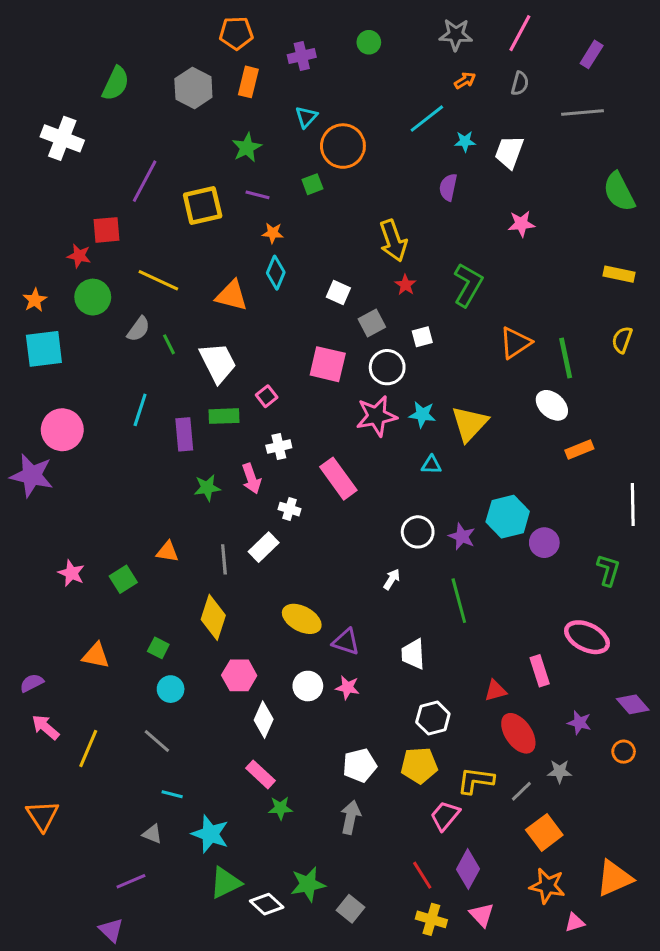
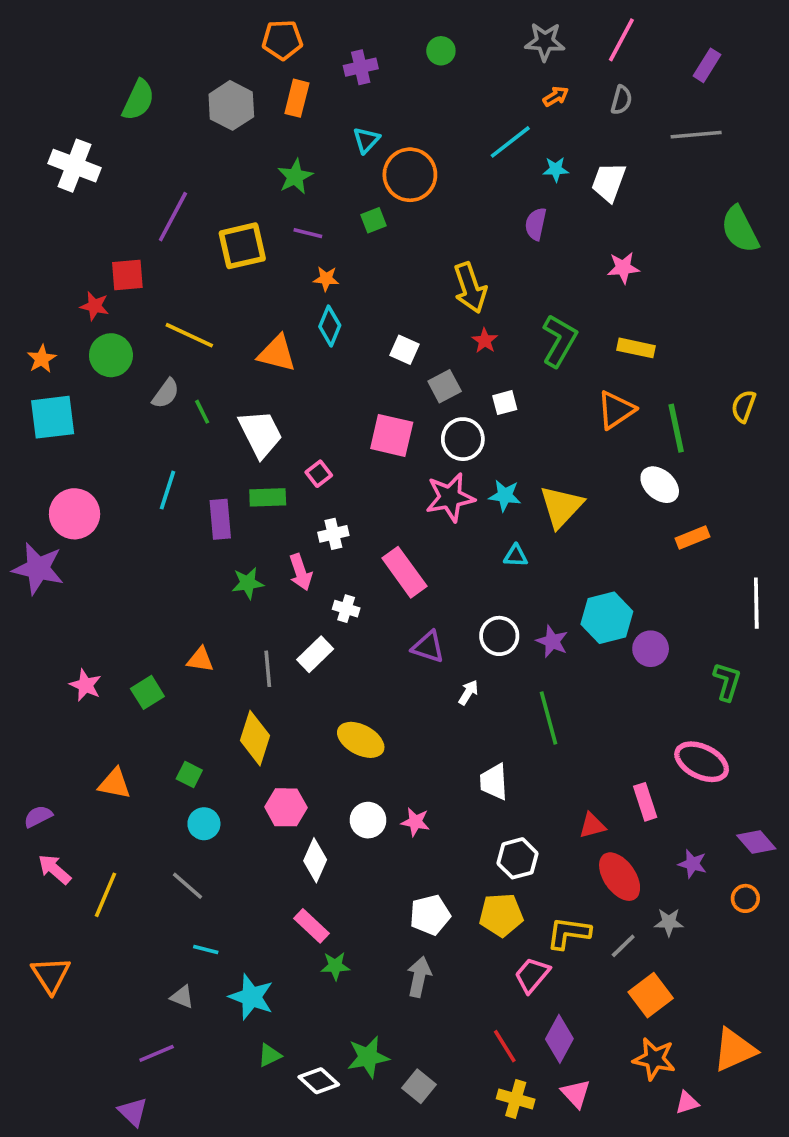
yellow rectangle: (619, 274) -> (636, 348), moved
purple triangle: (346, 642) -> (428, 647), moved
green triangle: (225, 883) -> (270, 1055), size x0.6

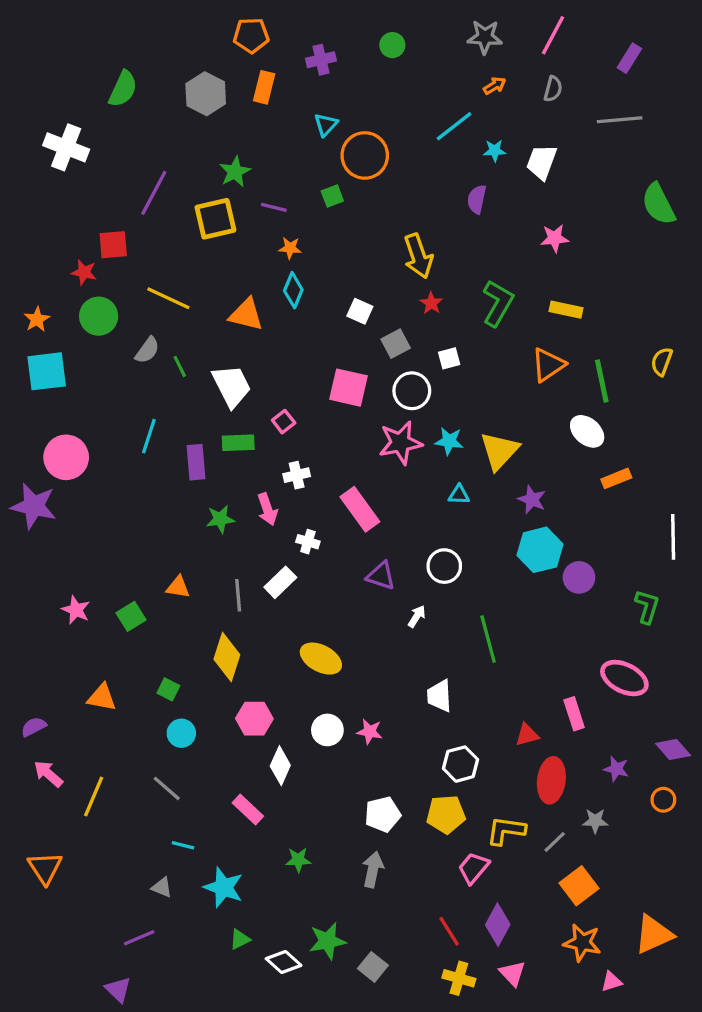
green star: (295, 177) -> (235, 172), moved
purple star: (552, 641) -> (532, 500), moved
red ellipse: (620, 877) -> (551, 780), turned 42
pink rectangle: (311, 926) -> (248, 809), moved

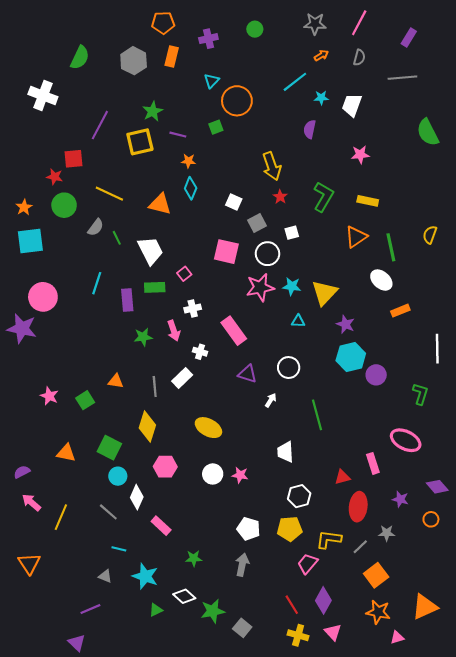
green square: (168, 689) -> (109, 448), size x1.6
white diamond: (280, 766) -> (137, 497), moved
white pentagon: (383, 814) -> (249, 529), turned 30
white diamond: (284, 962) -> (184, 596), moved

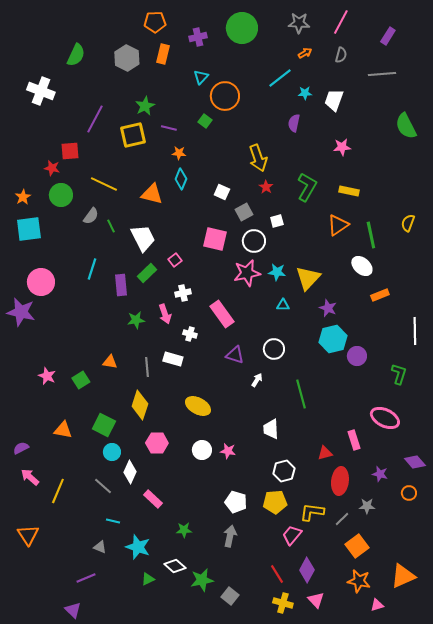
green circle: (255, 29) -> (242, 28), size x2.0
green square: (216, 127) -> (205, 121), turned -32
green rectangle: (155, 287) -> (147, 273), turned -42
white rectangle: (182, 378) -> (173, 359), turned 60

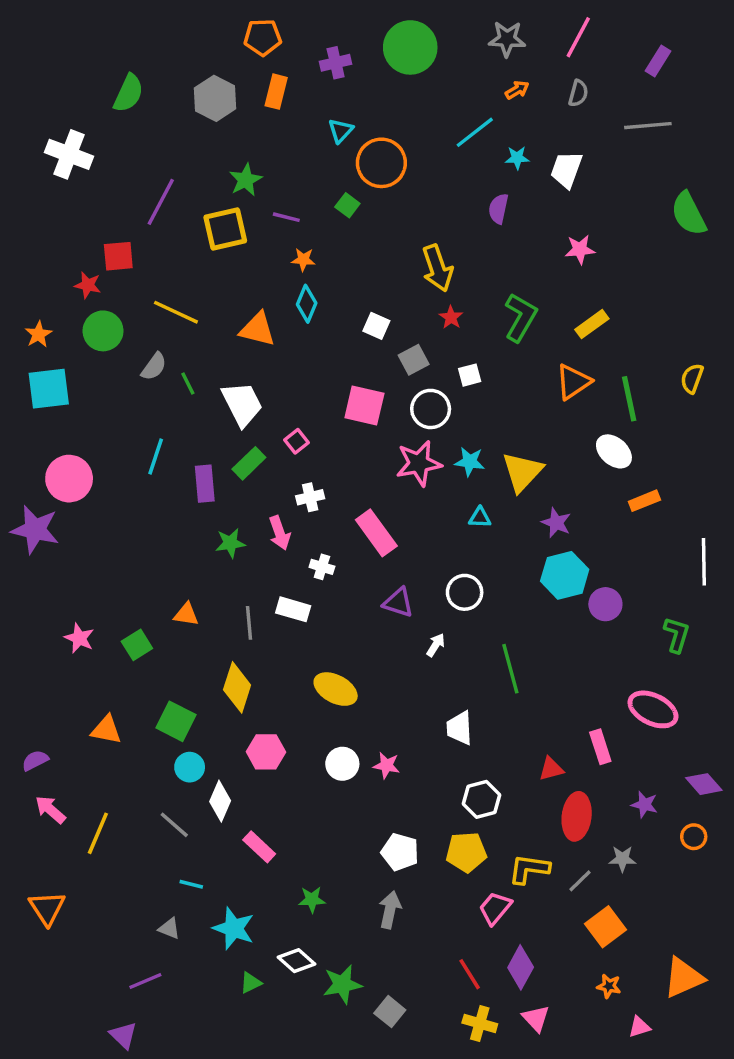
yellow rectangle: (349, 191) -> (592, 324), turned -48
orange star: (359, 581) -> (609, 986), size x0.6

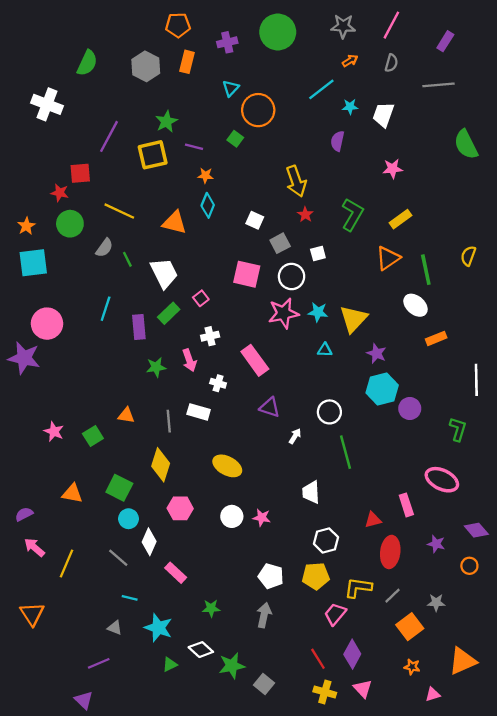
white circle: (465, 592) -> (329, 412), moved
gray star: (622, 859) -> (436, 603), moved

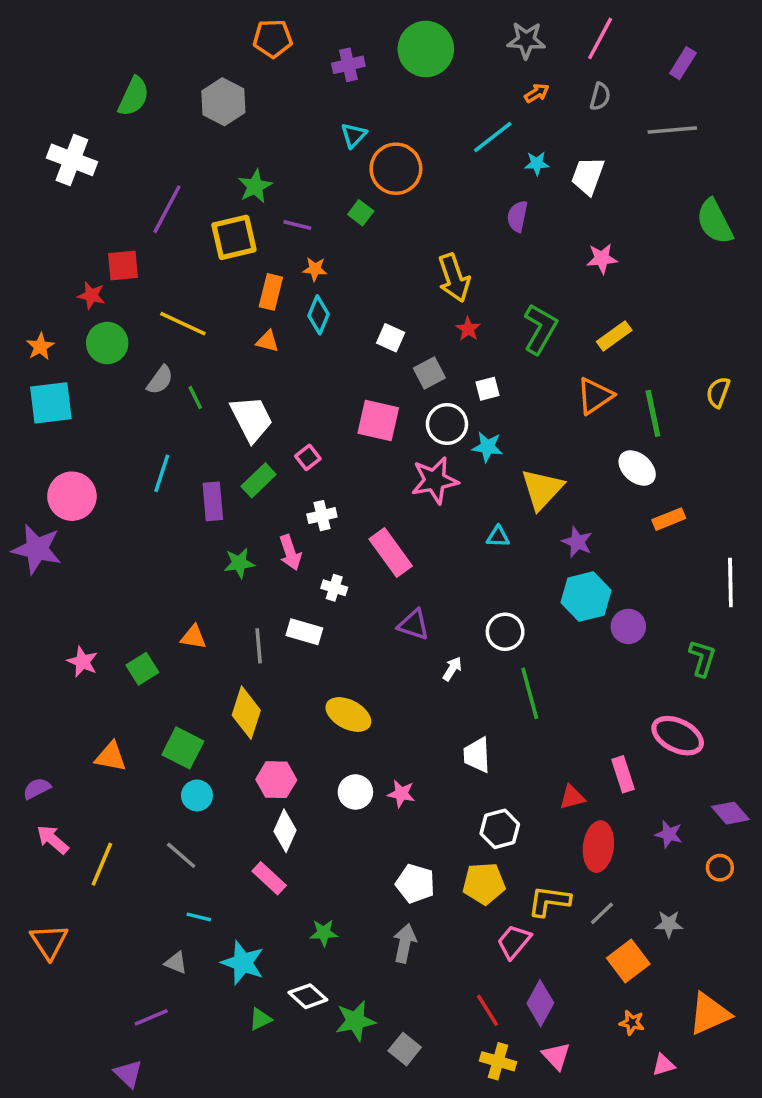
orange rectangle: (187, 62) -> (271, 292), moved
orange triangle: (174, 223) -> (267, 341), size x0.6
cyan star: (318, 312) -> (487, 447), moved
white diamond: (149, 542) -> (285, 831), moved

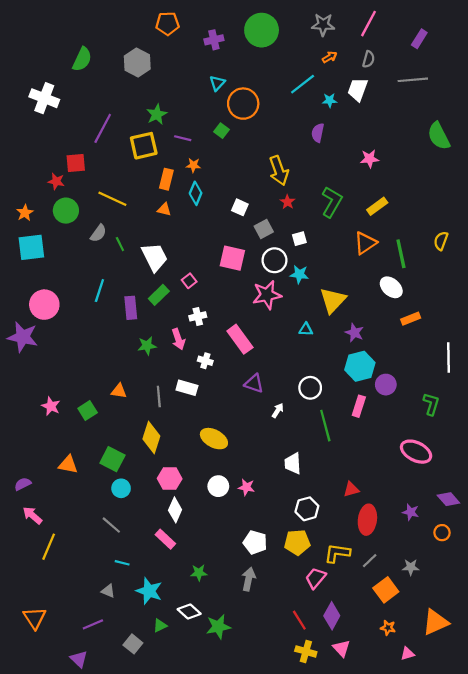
white trapezoid: (588, 176) -> (358, 90), moved
pink rectangle: (623, 774) -> (359, 406), moved, turned 36
yellow line: (102, 864) -> (49, 547), moved
orange triangle: (49, 942) -> (35, 618), moved
gray square: (405, 1049) -> (133, 644), moved

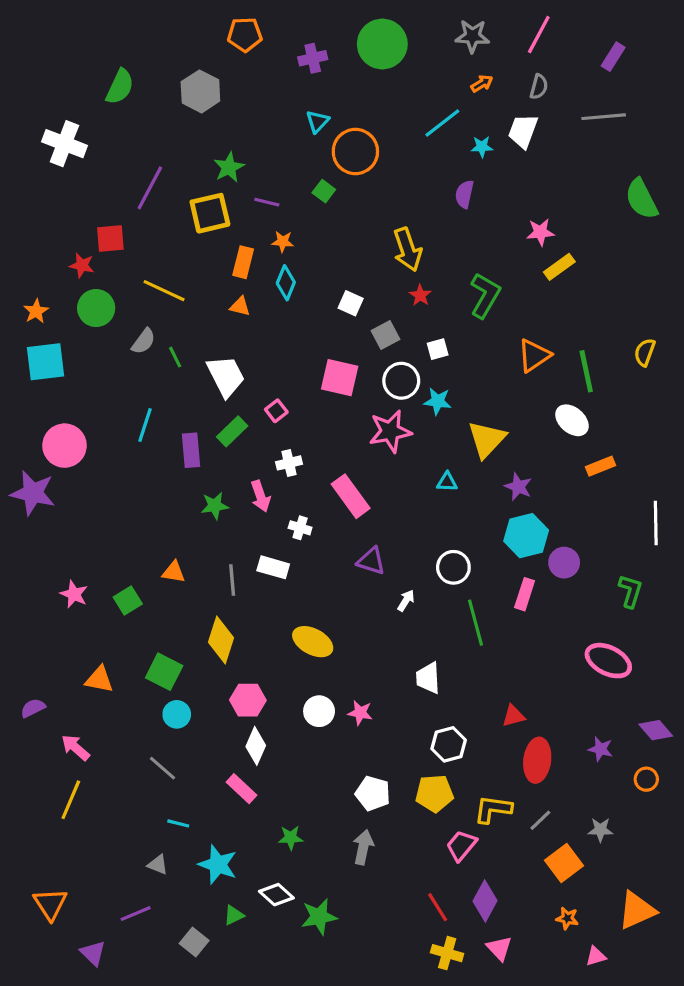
yellow rectangle: (377, 206) -> (559, 267), moved
pink arrow: (32, 515) -> (76, 748), moved
purple triangle: (79, 659) -> (93, 953), moved

